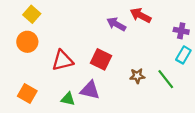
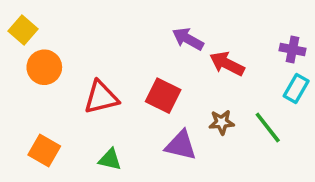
yellow square: (32, 14) -> (23, 30), moved
red arrow: (141, 15) -> (227, 64), moved
purple triangle: (90, 90) -> (181, 145), moved

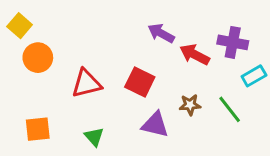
purple cross: (293, 50) -> (233, 42), moved, size x1.4
cyan rectangle: (296, 89) -> (254, 76), turned 30
orange square: (44, 151) -> (38, 129), turned -36
green triangle: (110, 159) -> (94, 137), turned 35

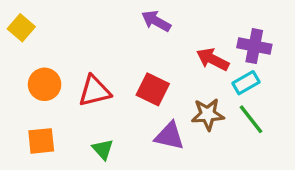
purple arrow: (161, 33) -> (156, 21), moved
orange circle: (38, 58) -> (45, 84), moved
cyan rectangle: (254, 76) -> (246, 83), moved
brown star: (190, 105) -> (208, 114), size x1.4

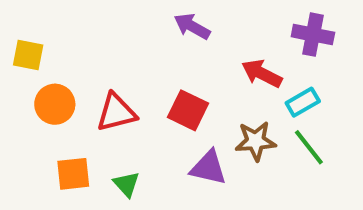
yellow square: (21, 28) -> (28, 55), moved, turned -30
purple cross: (254, 46) -> (313, 35), moved
orange square: (41, 141) -> (73, 174), moved

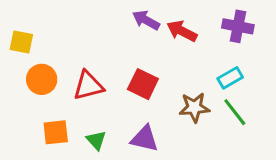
red arrow: (262, 73) -> (182, 31), moved
purple triangle: (208, 168) -> (144, 139), moved

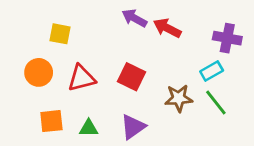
purple cross: (238, 26) -> (227, 38), moved
yellow square: (21, 42) -> (60, 34), moved
purple triangle: (144, 139) -> (133, 127), turned -48
green triangle: (96, 140) -> (89, 128), turned -48

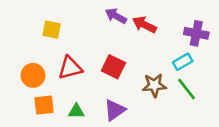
orange circle: (39, 72) -> (33, 75), moved

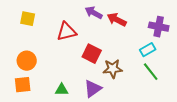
yellow square: (52, 30) -> (28, 19), moved
red triangle: (70, 68) -> (67, 32), moved
brown star: (154, 85) -> (113, 69), moved
orange square: (44, 105) -> (23, 85), moved

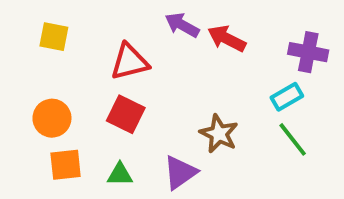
red square: (92, 54) -> (126, 114), moved
brown star: (113, 69) -> (219, 134), turned 30
orange square: (23, 85) -> (66, 165), moved

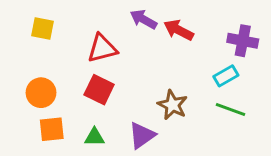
green line: (293, 139) -> (230, 109), turned -32

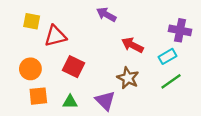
red arrow: (179, 30) -> (132, 45), moved
red triangle: (102, 48) -> (55, 36), moved
green line: (230, 109) -> (171, 81), turned -55
purple triangle: (142, 135) -> (105, 101), turned -40

